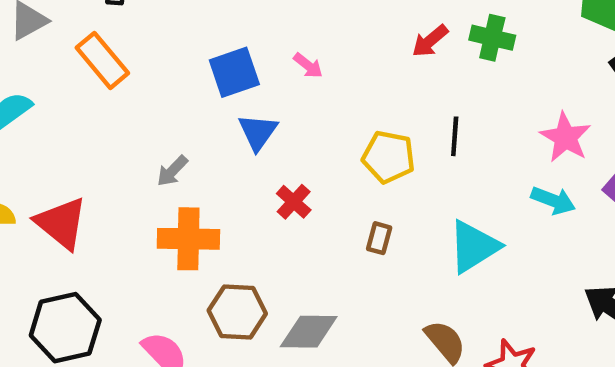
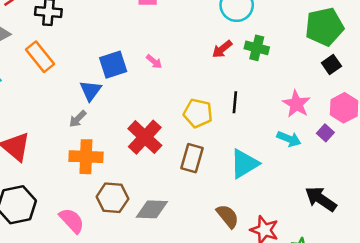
blue triangle: (258, 132) -> (91, 91), moved
red cross: (294, 202) -> (145, 137), size x1.8
brown rectangle: (379, 238) -> (192, 158), size x1.6

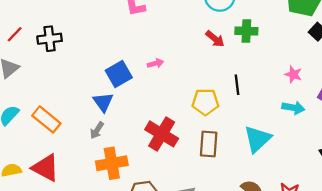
red arrow: (222, 49) -> (215, 39), turned -90
orange rectangle: (40, 57) -> (46, 119), moved
pink arrow: (154, 62) -> (155, 63), turned -42
pink star: (296, 104) -> (293, 74), size x0.7

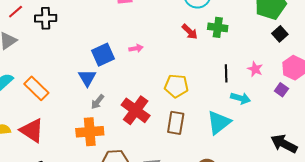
black line: (237, 85) -> (226, 73), moved
cyan arrow: (293, 108) -> (240, 98), moved
gray arrow: (97, 130) -> (98, 102), moved

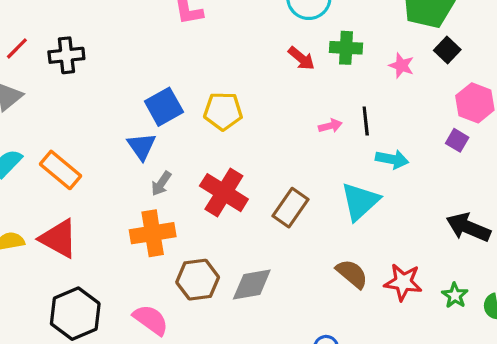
pink arrow: (136, 48) -> (330, 126), moved
pink star: (255, 69) -> (401, 66), moved
yellow pentagon: (176, 86) -> (223, 111), moved
brown rectangle: (176, 123) -> (290, 208), turned 30

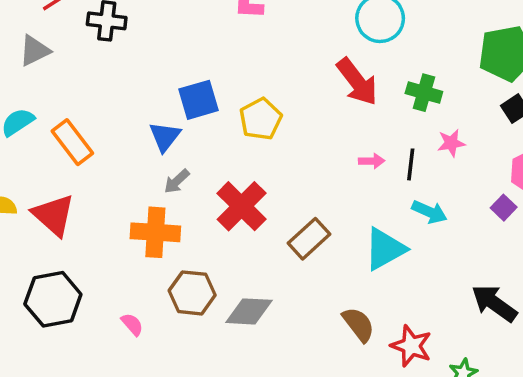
green cross: (346, 48) -> (424, 93), moved
red arrow: (301, 58) -> (357, 82), size x1.6
pink star: (401, 66) -> (451, 143), moved, turned 30
yellow pentagon: (223, 111) -> (261, 119), turned 30
pink semicircle: (151, 320) -> (132, 324), size x0.6

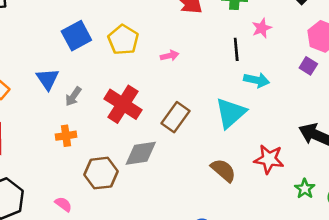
blue triangle: (165, 137) -> (48, 79), moved
pink arrow: (372, 161) -> (170, 56), moved
orange cross: (155, 232) -> (66, 136), size x0.6
gray diamond: (249, 311) -> (141, 153), moved
red star: (411, 346) -> (269, 159), moved

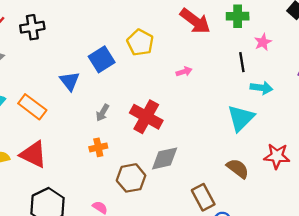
yellow pentagon: (123, 40) -> (140, 43), moved
blue triangle: (48, 79) -> (70, 81), moved
brown rectangle: (175, 117) -> (203, 197), moved, turned -60

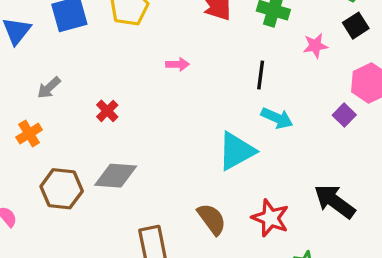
pink star: (263, 42) -> (315, 46), moved
red cross: (146, 117) -> (107, 111), size x0.5
orange cross: (98, 147) -> (29, 134), turned -36

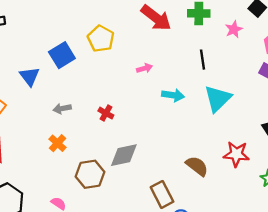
gray arrow: (49, 88) -> (62, 109), turned 48
cyan arrow: (277, 118) -> (173, 95), moved
cyan triangle: (236, 151) -> (218, 99), moved

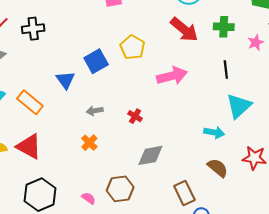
pink arrow: (144, 68) -> (172, 76), size x2.0
cyan arrow: (173, 95) -> (214, 132), moved
brown hexagon: (90, 174) -> (120, 189), moved

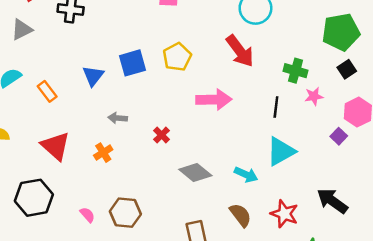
green cross: (224, 27) -> (295, 71), moved
pink star: (256, 42) -> (314, 96), moved
orange rectangle: (30, 102) -> (47, 91), size x0.7
red triangle: (29, 146) -> (56, 146), moved
gray diamond: (150, 155) -> (195, 172), moved, turned 36

